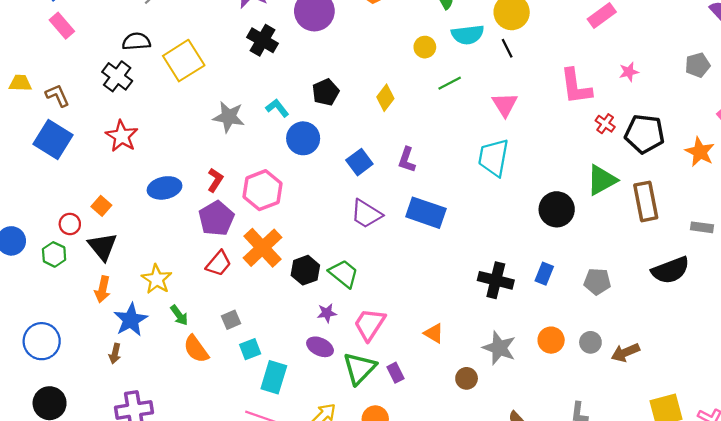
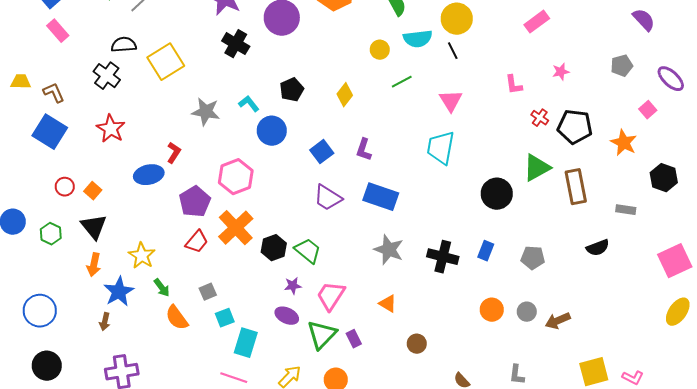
pink L-shape: (576, 87) -> (514, 85), size x0.6
red L-shape: (215, 180) -> (174, 153), moved
red circle: (70, 224) -> (65, 187), moved
black semicircle: (670, 270) -> (598, 248), size x0.7
gray star: (499, 348) -> (389, 250), moved

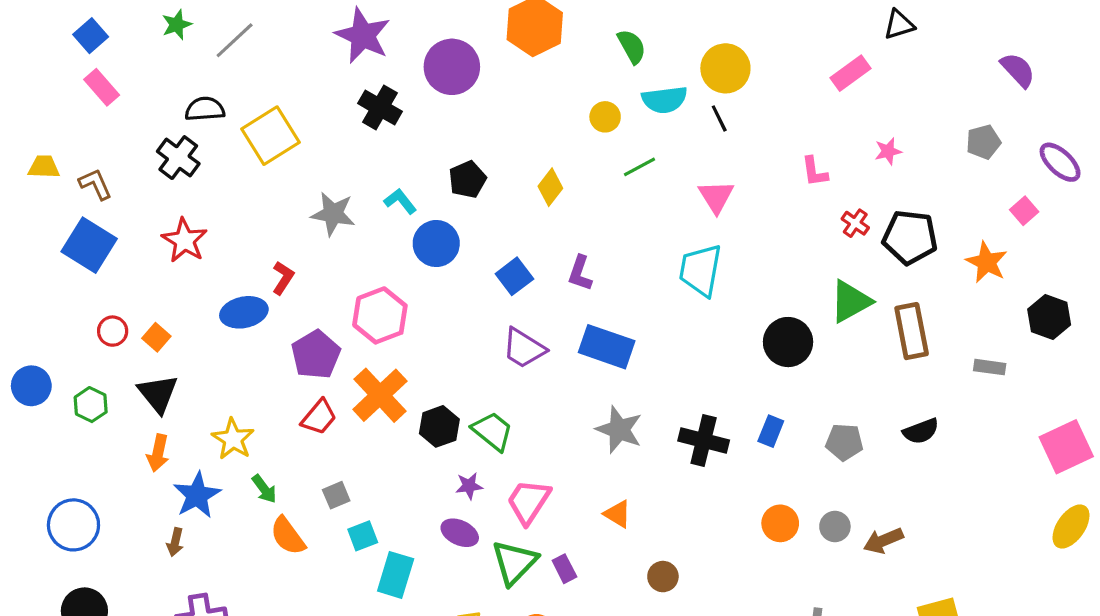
black semicircle: (598, 248) -> (921, 431), moved

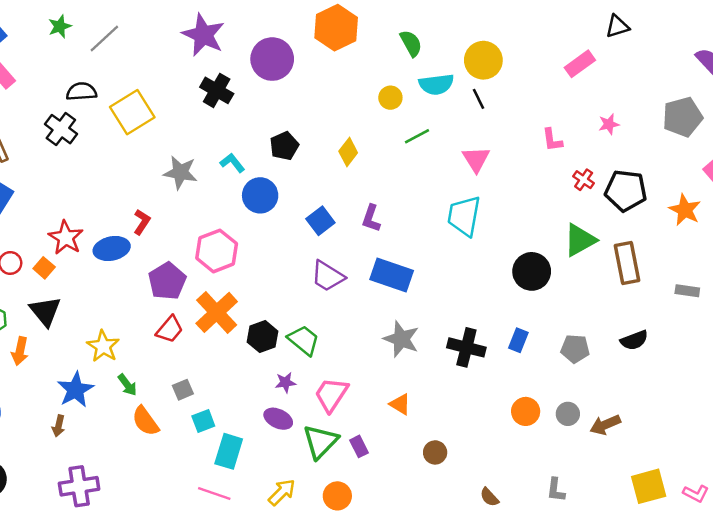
gray pentagon: (983, 142) -> (683, 117), size x1.5
red star: (185, 240) -> (66, 238), moved
orange arrow: (158, 453) -> (20, 351), moved

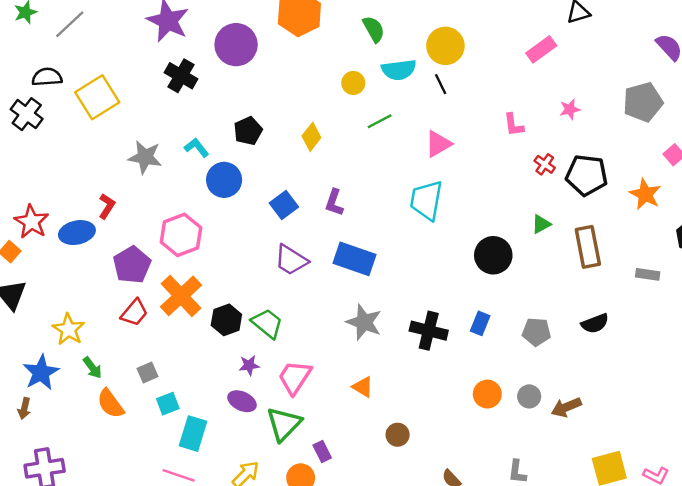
pink triangle: (476, 159) -> (438, 144), turned 32
green triangle: (580, 240) -> (541, 224), size x0.6
purple rectangle: (359, 446) -> (322, 451), moved

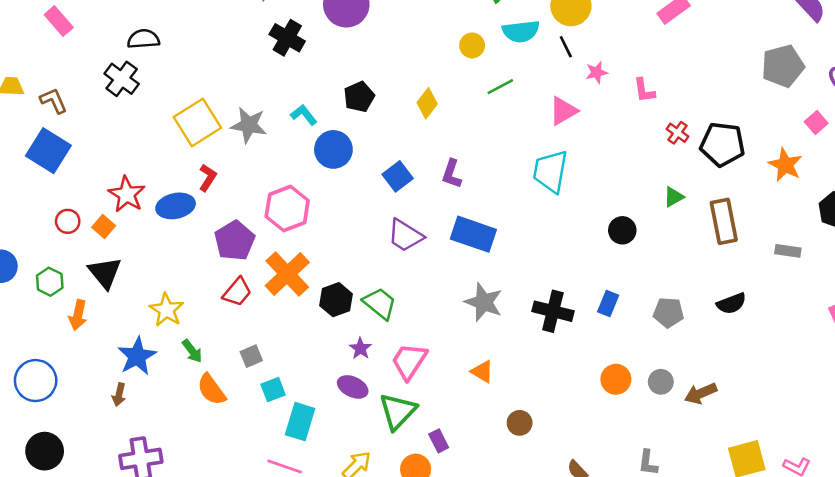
yellow square: (97, 97) -> (197, 122), moved
pink star: (570, 109) -> (597, 72), moved
black circle: (493, 255) -> (622, 230), size x0.7
purple star: (249, 365) -> (360, 348), turned -30

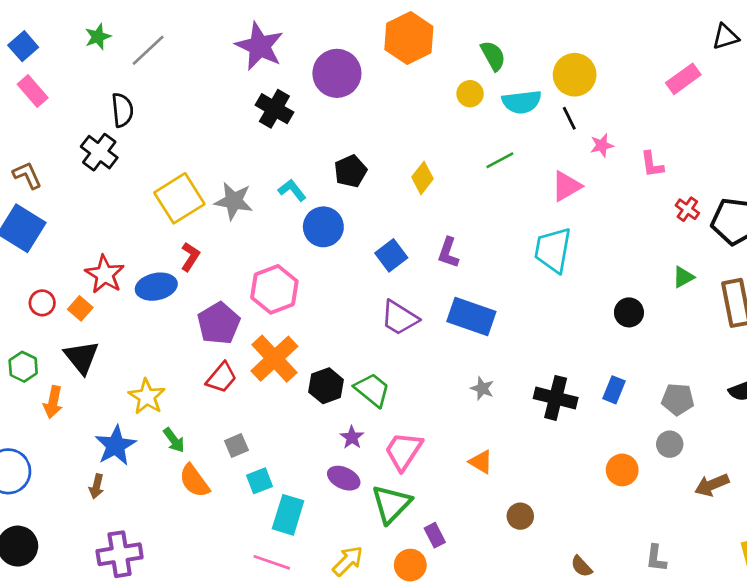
black semicircle: (143, 39) -> (122, 110), turned 88
yellow circle: (472, 45) -> (470, 94), moved
gray star: (484, 302) -> (482, 388), size x0.6
gray circle: (661, 382) -> (670, 444), moved

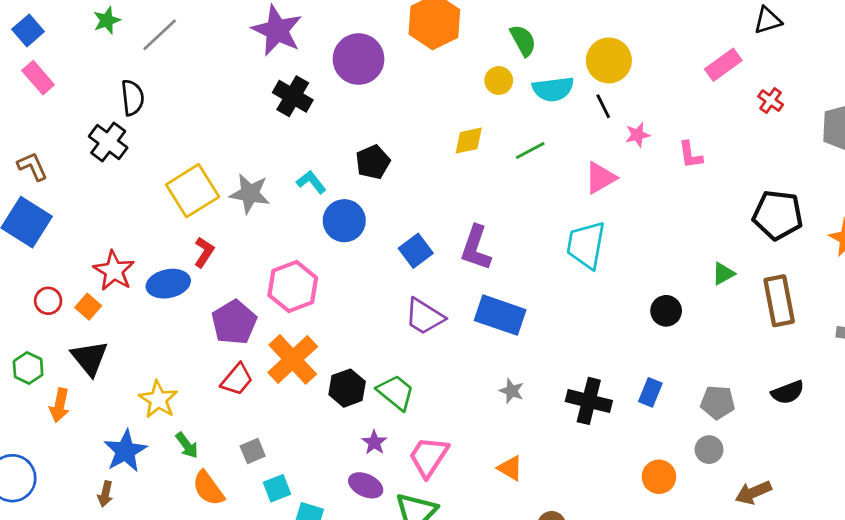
yellow diamond: (422, 178) -> (469, 141), moved, turned 40
red cross: (687, 209) -> (771, 101), moved
purple L-shape: (448, 253) -> (476, 248), size x1.4

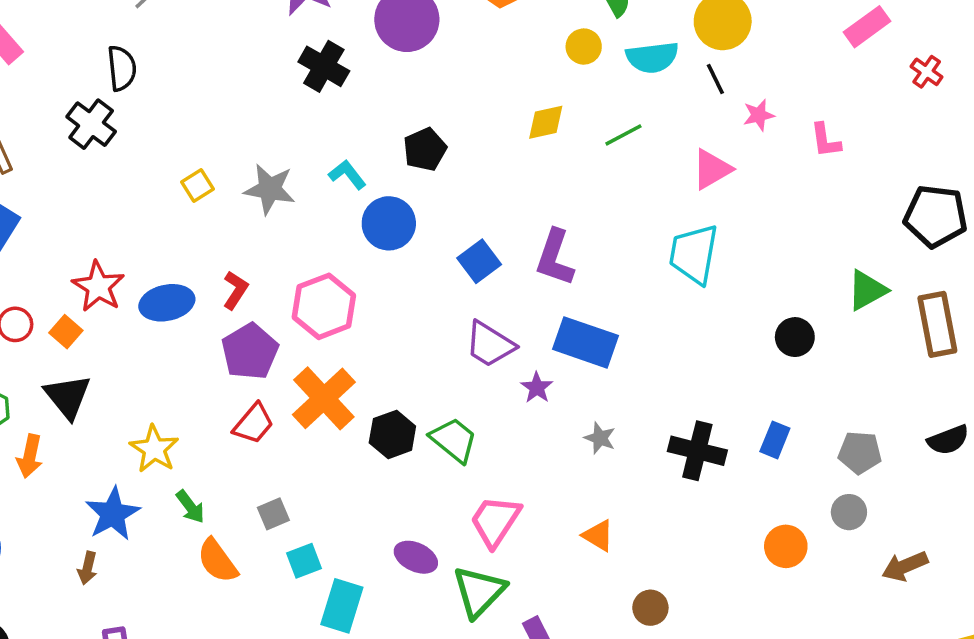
yellow square: (193, 191) -> (198, 185), size x0.5
red L-shape: (204, 252) -> (235, 290), moved
green triangle: (723, 274) -> (867, 290), size x1.4
purple star: (374, 442) -> (537, 388), moved

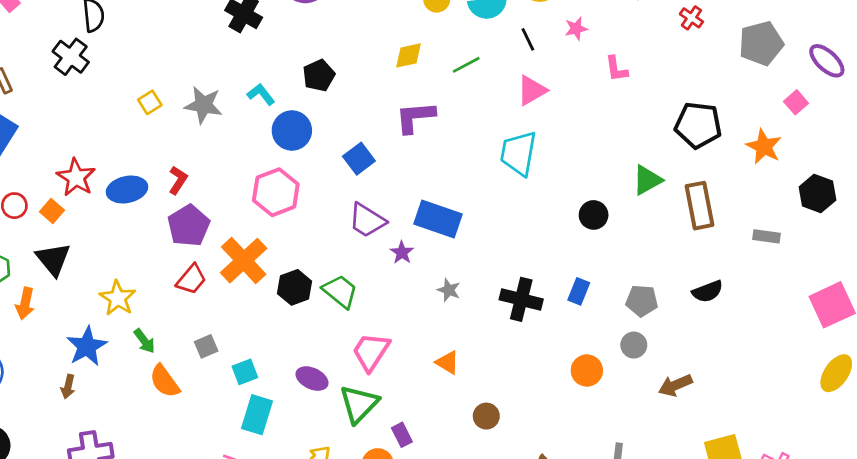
black line: (715, 79) -> (528, 39), moved
pink star: (759, 115) -> (576, 29), moved
purple L-shape: (555, 258) -> (415, 117), moved, turned 66
pink hexagon: (324, 306) -> (276, 192), moved
cyan square: (304, 561) -> (245, 372), moved

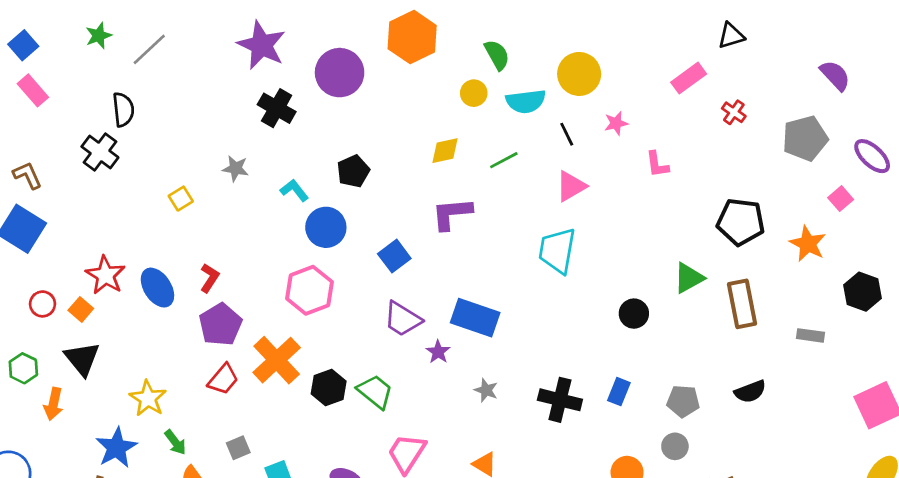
gray star: (203, 105) -> (236, 168), moved, size x0.7
blue ellipse: (127, 189) -> (157, 288), turned 69

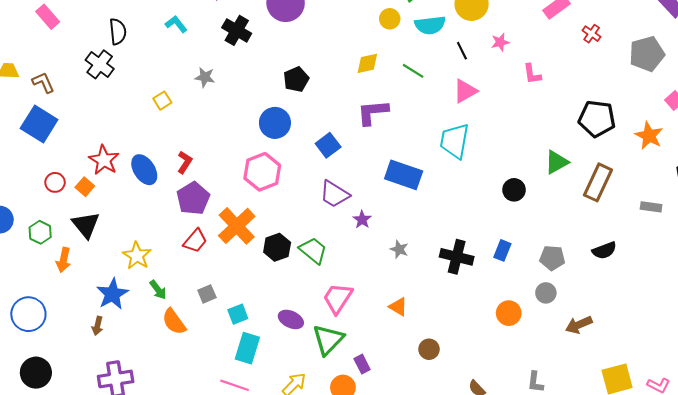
green line: (504, 160) -> (413, 71), turned 60
cyan L-shape: (294, 190) -> (176, 24), moved
brown rectangle: (742, 304) -> (598, 182), turned 36
blue rectangle: (475, 318) -> (404, 175), moved

